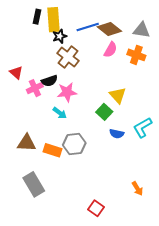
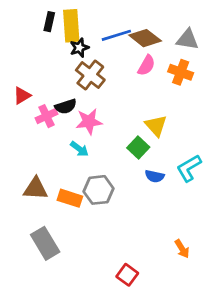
red triangle: (16, 73) -> (22, 96), turned 48

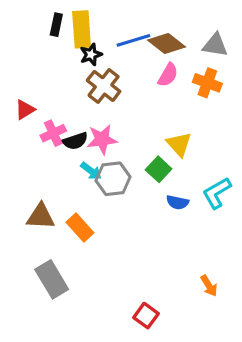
black semicircle: (66, 106) -> (75, 141), moved
gray hexagon: (99, 190) -> (113, 179), moved
orange rectangle: (70, 198) -> (80, 228), turned 30

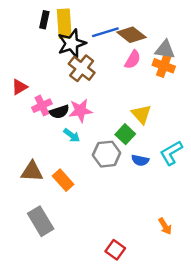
gray triangle: (215, 45) -> (165, 50), moved
black star: (91, 55) -> (72, 43), size x1.6
gray hexagon: (113, 179) -> (107, 154), moved

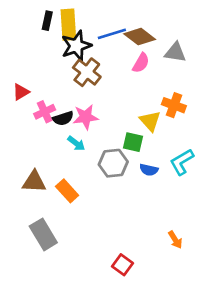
orange cross: (164, 66) -> (174, 105), moved
green square: (125, 134) -> (133, 142), turned -30

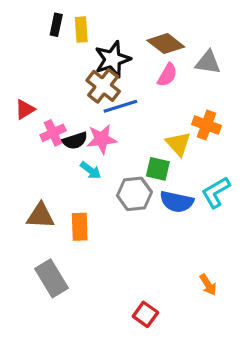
yellow rectangle: (68, 25) -> (81, 30), size x0.7
blue line: (112, 34) -> (120, 106), moved
black star: (76, 46) -> (113, 59), moved
blue semicircle: (149, 170) -> (177, 202), size x1.5
orange rectangle: (67, 191) -> (80, 227), turned 40

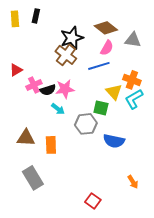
yellow rectangle: (81, 30) -> (15, 19), moved
blue line: (120, 106) -> (99, 66), moved
cyan L-shape: (216, 192) -> (134, 99), moved
blue semicircle: (177, 202) -> (114, 141), moved

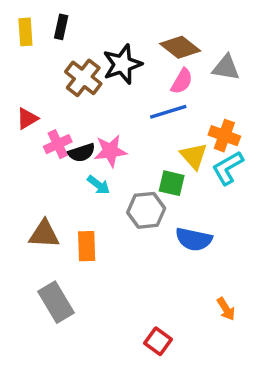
brown cross: (66, 55) -> (83, 78), moved

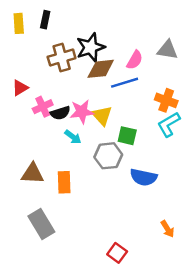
brown diamond: (180, 47) -> (101, 69), moved, turned -44
brown cross: (83, 78) -> (62, 57), turned 36
yellow triangle: (194, 156) -> (102, 115), moved

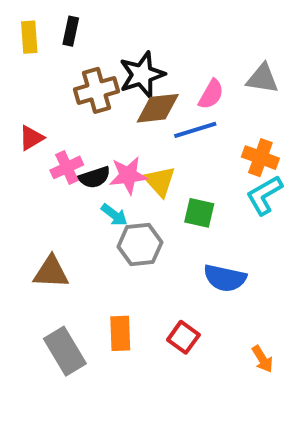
gray hexagon: (108, 156) -> (140, 244), moved
orange rectangle: (64, 182) -> (120, 333), moved
red square: (117, 253) -> (183, 337), moved

